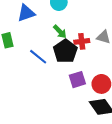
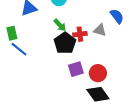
blue line: (38, 57) -> (19, 49), moved

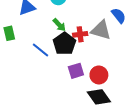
gray triangle: (100, 30) -> (101, 30), size x1.5
blue line: (19, 49) -> (41, 50), moved

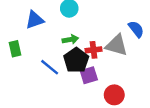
green arrow: (59, 25) -> (70, 39), turned -56
purple square: (76, 71) -> (89, 75), moved

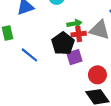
green arrow: (70, 39) -> (74, 24), moved
blue line: (50, 67) -> (29, 55), moved

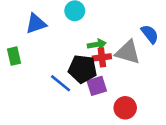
black pentagon: (63, 43) -> (83, 69), turned -30
blue line: (29, 55) -> (61, 83), moved

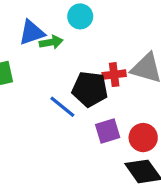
green arrow: (97, 44) -> (51, 42), moved
purple square: (97, 86) -> (108, 131), moved

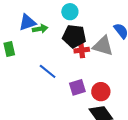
cyan circle: (80, 16) -> (70, 12), moved
black pentagon: (90, 89) -> (74, 36), moved

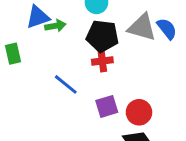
gray triangle: (103, 46) -> (142, 27), moved
red cross: (82, 50) -> (102, 61), moved

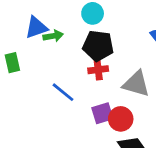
gray triangle: (142, 27) -> (136, 84), moved
red circle: (139, 112) -> (121, 119), moved

